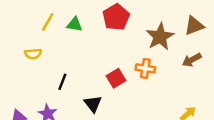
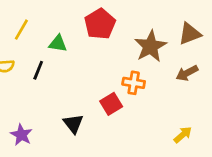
green triangle: (75, 24) -> (58, 44), moved
red square: (116, 78) -> (111, 104), moved
black line: (62, 82) -> (38, 70), moved

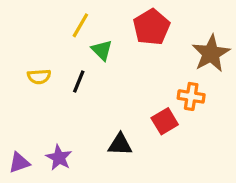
yellow line: (21, 30) -> (80, 25), moved
green triangle: (58, 44) -> (102, 50), turned 36
black triangle: (73, 124) -> (120, 144), turned -50

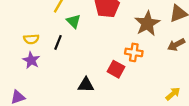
red square: (165, 121) -> (116, 69), turned -30
purple star: (59, 158) -> (31, 60), moved

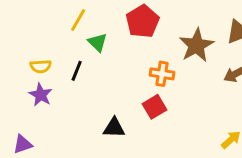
orange cross: (134, 52) -> (162, 74), moved
red square: (116, 69) -> (155, 107), turned 30

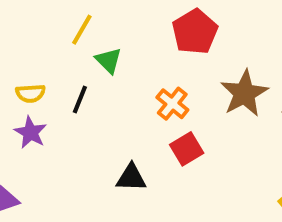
red pentagon: (143, 21) -> (195, 32), moved
brown star: (196, 45) -> (244, 93), moved
orange cross: (162, 74) -> (172, 104), moved, turned 30

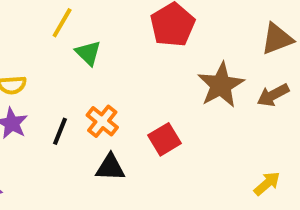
black line: (80, 100) -> (60, 131), moved
orange cross: (172, 104) -> (102, 121), moved

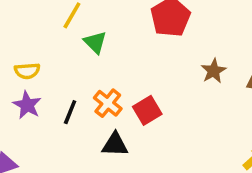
brown star: (221, 85) -> (214, 71), size x0.6
red square: (165, 139) -> (147, 110), moved

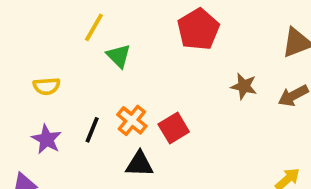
brown star: (214, 71) -> (244, 86), turned -30
purple star: (27, 105) -> (47, 139), moved

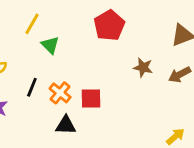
red square: (174, 128) -> (91, 98), turned 30
black line: (92, 130) -> (32, 87), moved

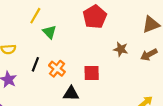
red square: (91, 98) -> (92, 73), moved
black triangle: (66, 125) -> (71, 94), moved

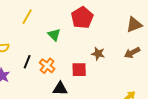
green triangle: (49, 32) -> (54, 35), moved
brown star: (121, 49) -> (98, 54), moved

